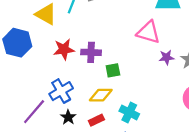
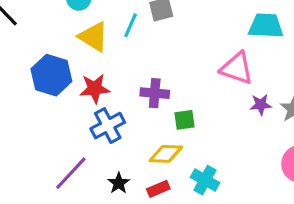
red star: (64, 49) -> (95, 89), moved
blue cross: (61, 91) -> (108, 126), moved

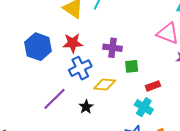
blue hexagon: (51, 75) -> (38, 47), moved
yellow diamond: (166, 154) -> (105, 85), moved
red rectangle: (158, 189) -> (153, 86), moved

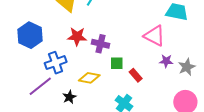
red star: (73, 43) -> (77, 36), moved
blue cross: (80, 68) -> (56, 63), moved
red rectangle: (153, 86) -> (136, 75), moved, turned 64

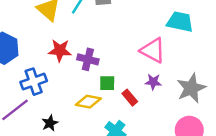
purple star: (166, 61) -> (153, 82), moved
gray star: (187, 67) -> (191, 88), size x1.4
yellow diamond: (89, 78) -> (88, 102), moved

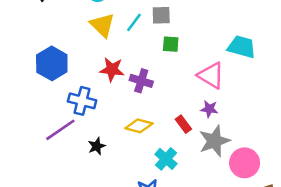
blue cross: (34, 82) -> (82, 101), turned 30
green square: (107, 83) -> (171, 44), moved
gray star: (191, 88) -> (214, 141), moved

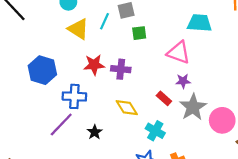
yellow diamond: (139, 126) -> (127, 108), turned 55

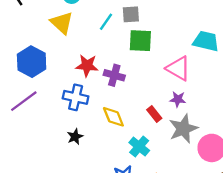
yellow triangle: (78, 29) -> (62, 23), moved
green square: (139, 33) -> (140, 41), size x1.5
blue cross: (74, 96) -> (76, 97), moved
purple line: (61, 125) -> (24, 101), moved

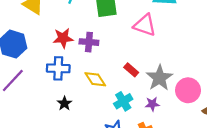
purple star: (178, 99) -> (152, 104), moved
cyan cross: (139, 147) -> (123, 101), turned 30

